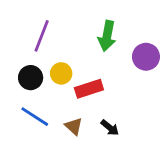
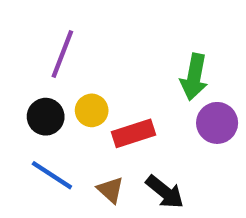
green arrow: (107, 36) -> (194, 77), moved
purple circle: (146, 57) -> (217, 123), moved
black arrow: (110, 128) -> (165, 192), size x1.4

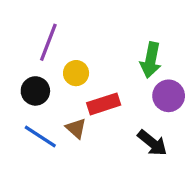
yellow circle: (92, 110) -> (76, 73), moved
brown triangle: (110, 190) -> (76, 128), moved
black arrow: (165, 192) -> (152, 143), moved

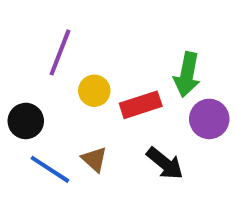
black circle: (35, 91) -> (26, 121), moved
red rectangle: (104, 104) -> (141, 105), moved
black arrow: (152, 143) -> (165, 163), moved

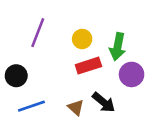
yellow circle: (94, 91) -> (82, 39), moved
brown triangle: (94, 159) -> (76, 107), moved
blue line: (50, 169) -> (31, 106), turned -52

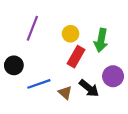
red rectangle: (88, 66) -> (76, 57), turned -42
purple circle: (132, 74) -> (113, 76), moved
blue line: (31, 106) -> (39, 84), moved

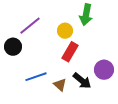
purple line: (32, 28) -> (30, 26), turned 30
green arrow: (101, 40) -> (86, 15), moved
black circle: (14, 65) -> (13, 47), moved

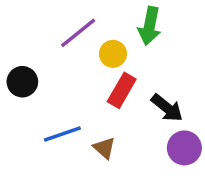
purple line: (30, 26) -> (78, 33), moved
purple circle: (104, 70) -> (184, 148), moved
black arrow: (82, 81) -> (167, 108), moved

